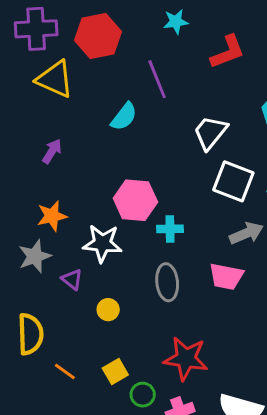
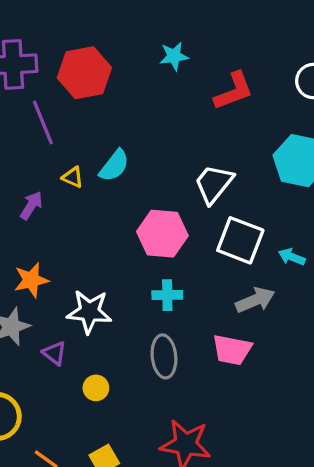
yellow triangle: (55, 79) -> (73, 177), moved, size x0.5
purple line: (157, 79) -> (43, 122), moved
pink hexagon: (135, 200) -> (162, 234), moved

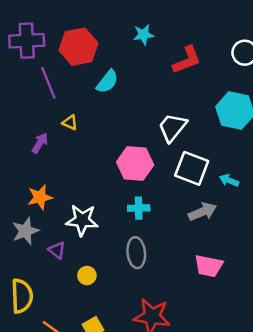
cyan semicircle: (114, 166) -> (107, 82), moved
pink trapezoid: (232, 350) -> (209, 266), moved

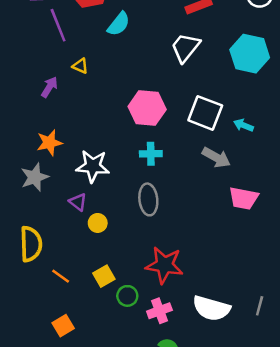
white trapezoid: (172, 127) -> (185, 47), moved
gray arrow: (203, 212) -> (216, 157), turned 52
purple triangle: (57, 250) -> (78, 202), moved
pink trapezoid: (209, 266) -> (244, 198), moved

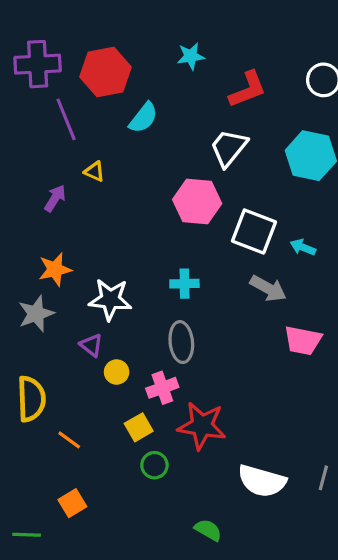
pink hexagon: (147, 108) -> (197, 201), moved
yellow square: (104, 276) -> (139, 427), moved
pink cross: (159, 311) -> (162, 388), moved

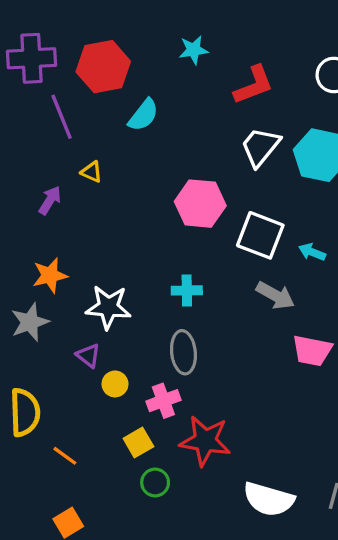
white trapezoid: (229, 148) -> (260, 147), moved

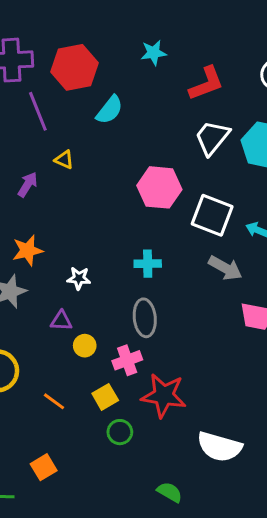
white star: (108, 307) -> (79, 278), size x0.6
purple triangle: (88, 356) -> (61, 321), turned -35
orange line: (65, 456) -> (54, 401), moved

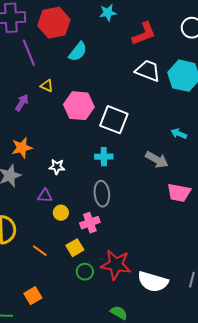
white trapezoid: (212, 138) -> (148, 71), turned 72
pink hexagon: (159, 187) -> (79, 106), moved
white square: (212, 215) -> (114, 120), moved
red star: (164, 395) -> (116, 265), moved

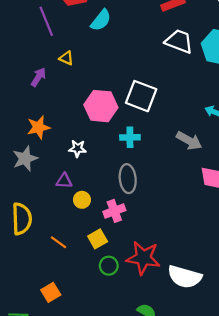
pink hexagon: (79, 106) -> (101, 106), moved

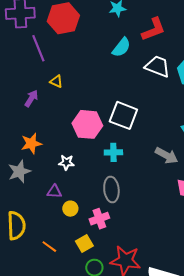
cyan semicircle: (101, 20) -> (121, 47), moved

